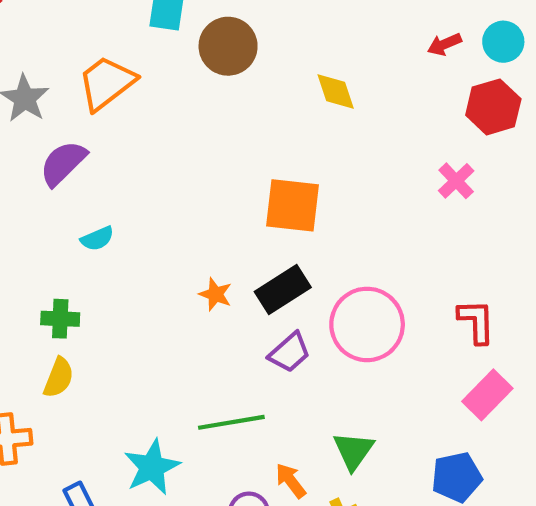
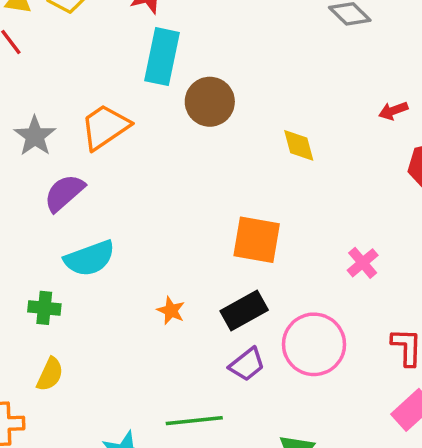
pink cross: (456, 181) -> (363, 263), moved
cyan semicircle: (97, 239) -> (90, 258), size x1.8
orange star: (215, 294) -> (171, 311), moved
green cross: (60, 319) -> (44, 308), moved

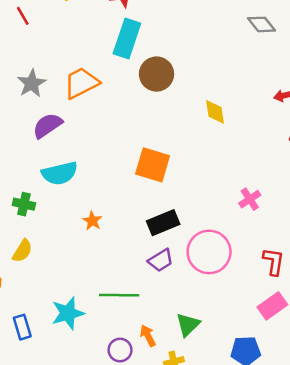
orange square: (257, 240) -> (153, 165), moved
orange star: (171, 311) -> (92, 221), moved

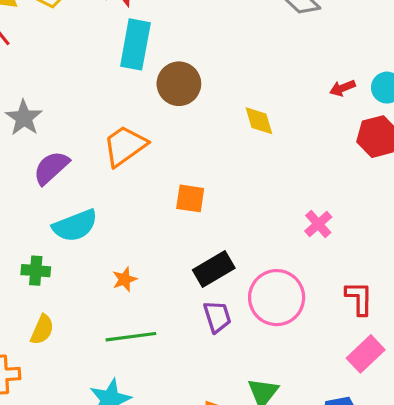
orange trapezoid: (81, 83) -> (125, 146), moved
orange square: (153, 165) -> (190, 198), size x0.7
orange star: (92, 221) -> (125, 279), turned 30
purple trapezoid: (161, 260) -> (217, 317), turned -68
green line: (119, 295) -> (131, 337), moved

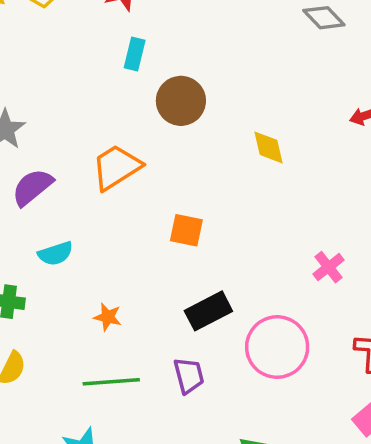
cyan rectangle: (135, 44) -> (135, 54), size x0.6
cyan semicircle: (75, 226) -> (56, 254), size x0.7
orange star: (125, 279) -> (108, 317), turned 30
purple trapezoid: (217, 317) -> (189, 376), moved

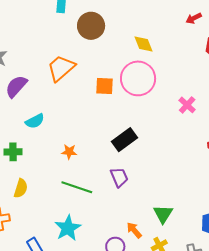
orange square: (186, 230) -> (104, 86), moved
pink circle: (277, 347) -> (138, 78), moved
green line: (111, 382) -> (77, 187), turned 32

